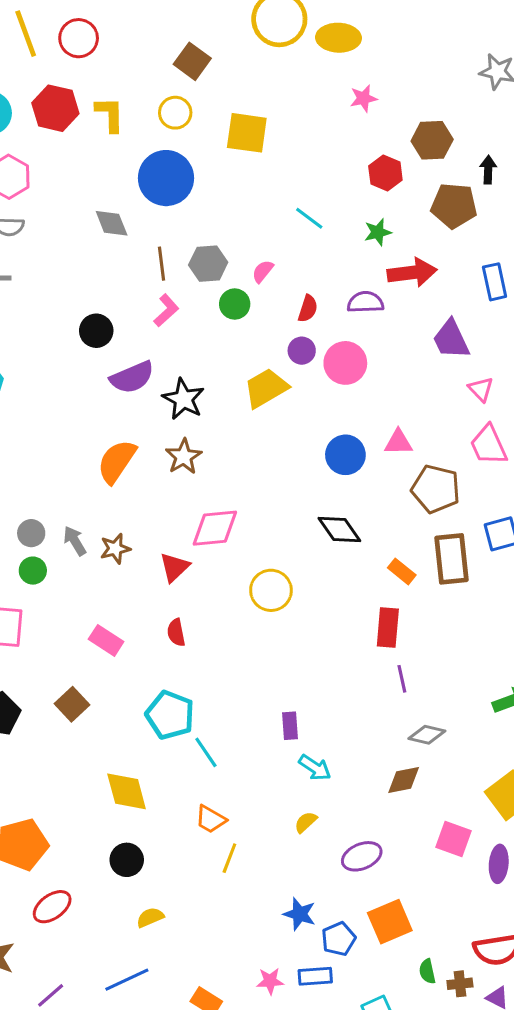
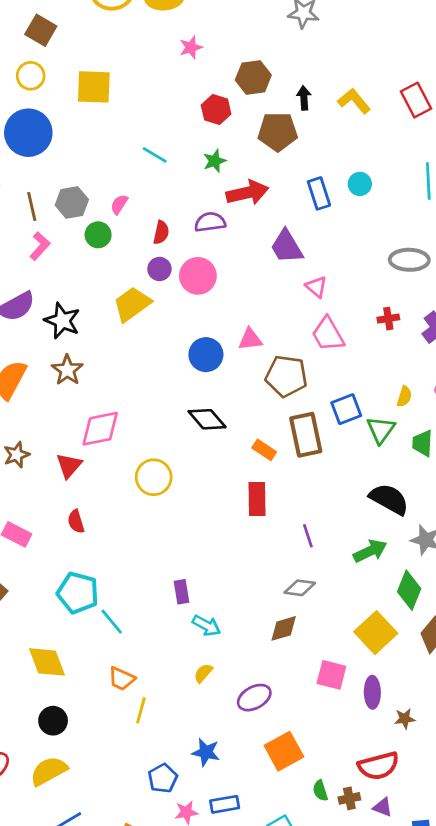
purple line: (402, 679) -> (308, 536), moved
yellow semicircle: (150, 917) -> (49, 771), moved, size x1.6
blue pentagon: (339, 939) -> (163, 778), moved

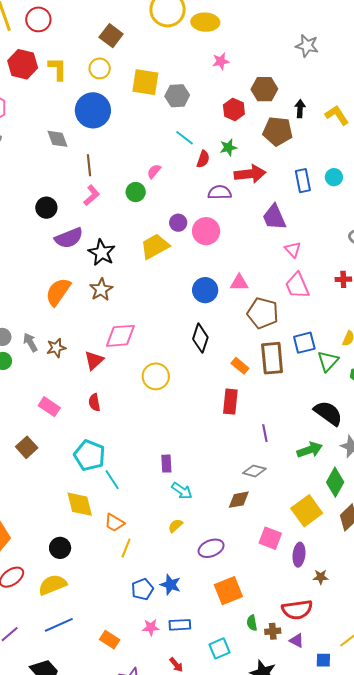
gray hexagon: (72, 202) -> (177, 96), moved
red semicircle: (161, 232) -> (203, 159), moved
black diamond: (207, 419) -> (200, 338), turned 52
yellow diamond: (47, 662) -> (80, 504), moved
blue pentagon: (163, 778) -> (142, 589), moved

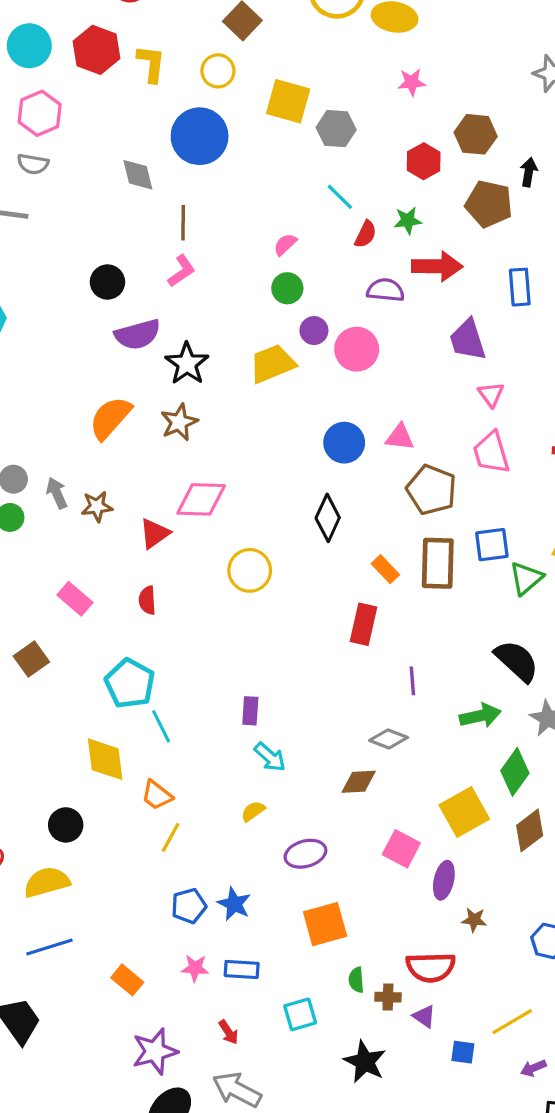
green circle: (136, 192) -> (287, 288), moved

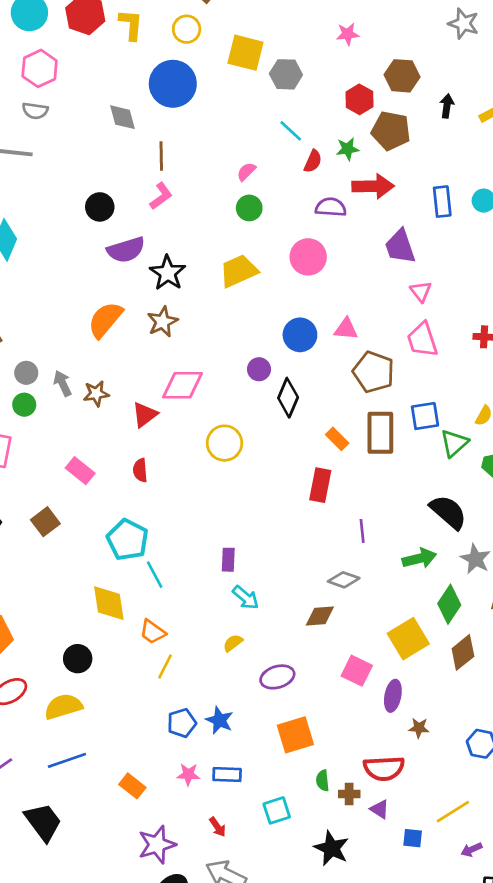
brown pentagon: (489, 204) -> (391, 131), moved
purple circle: (314, 331) -> (259, 369), moved

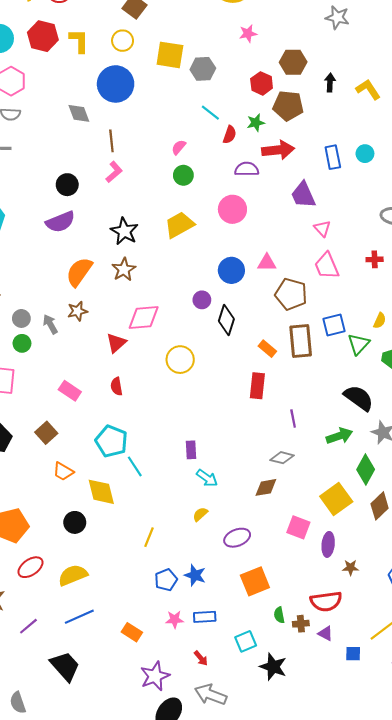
purple semicircle: (126, 250) -> (60, 222), moved
brown star: (96, 394) -> (77, 311), moved
orange trapezoid: (153, 632) -> (63, 471), moved
black circle: (78, 659) -> (75, 522), moved
black star: (331, 848) -> (273, 667), moved

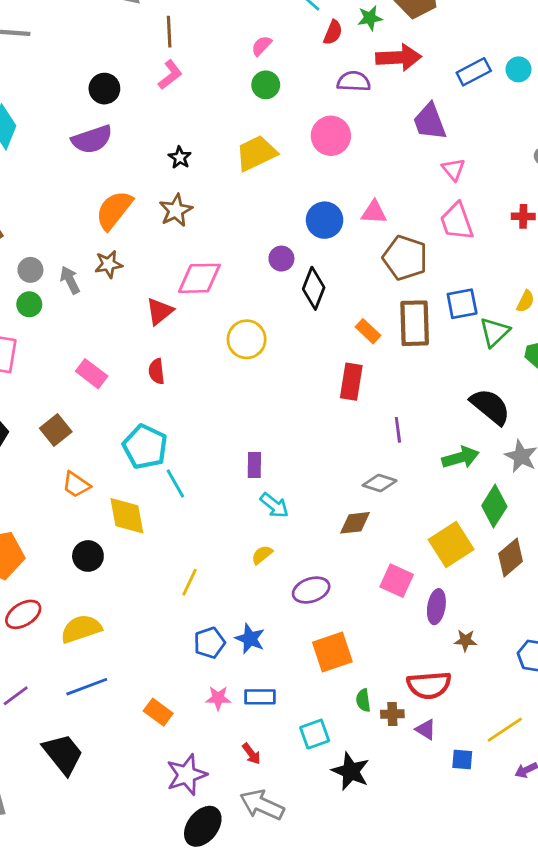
blue rectangle: (333, 157) -> (474, 72), turned 70
black star: (124, 231) -> (180, 157), size x0.6

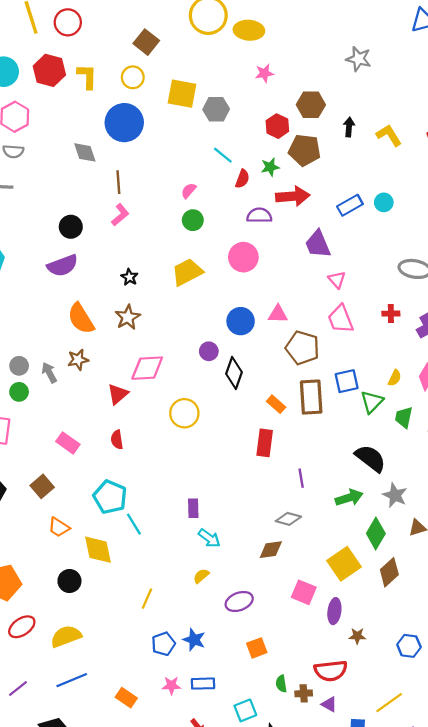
orange semicircle: (114, 210) -> (81, 319), turned -68
orange square: (332, 652) -> (257, 648), size x0.7

